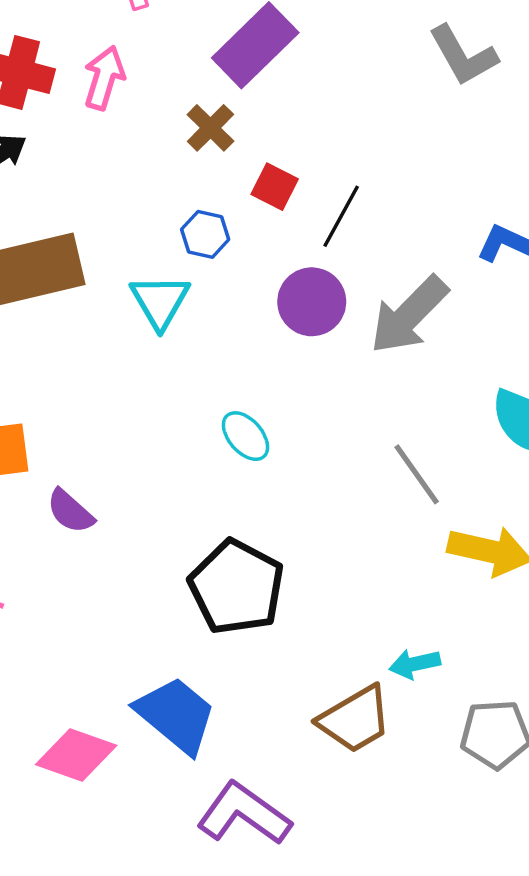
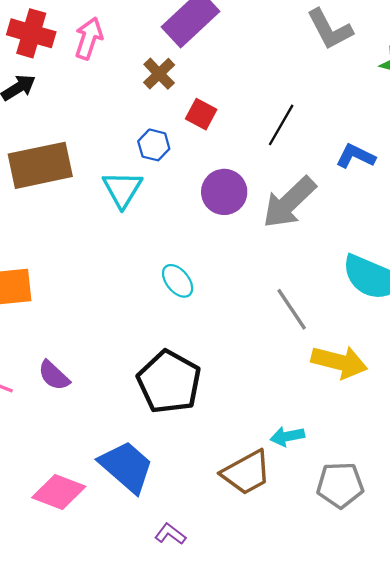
black line: (341, 216) -> (281, 125), moved
purple semicircle: (70, 511) -> (54, 375), moved
purple L-shape: (244, 814) -> (170, 534), size x0.5

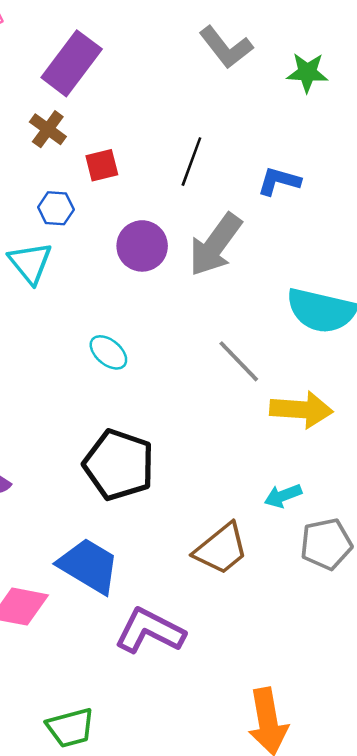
red square: (201, 114) -> (102, 165), turned -32
cyan arrow: (287, 436) -> (283, 496), moved
purple L-shape: (170, 534) -> (150, 631), size x2.0

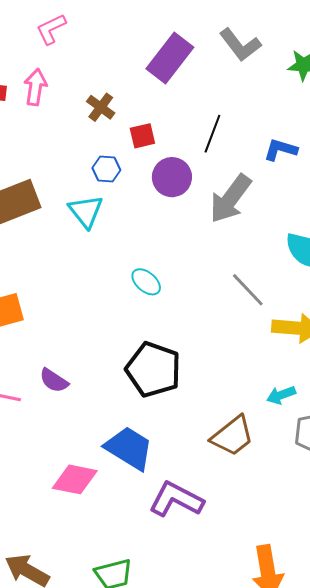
purple rectangle: (72, 63) -> (170, 58), moved
purple circle: (142, 246) -> (172, 177), moved

